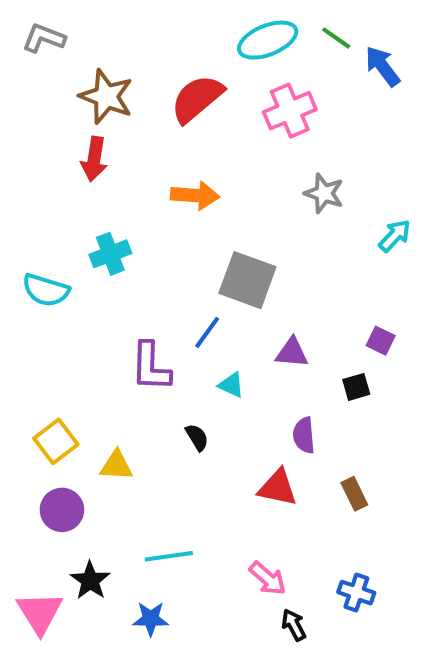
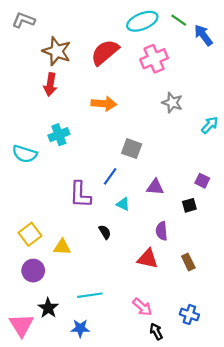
gray square: (247, 280) -> (132, 149), size x0.7

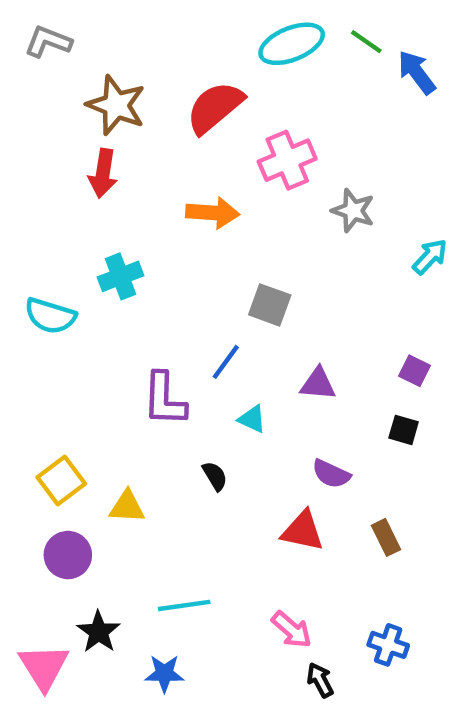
pink cross: (154, 59) -> (287, 160), moved
black square: (189, 205) -> (404, 430), moved, turned 32
purple semicircle: (162, 231) -> (331, 474), turned -60

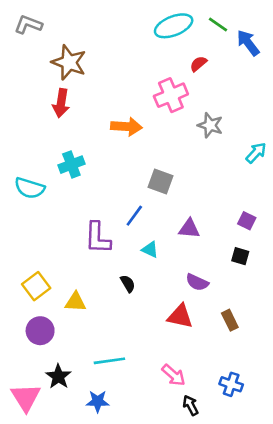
red semicircle: (215, 107) -> (198, 64), moved, size x0.5

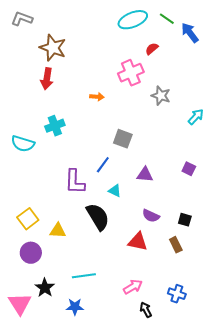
orange arrow: (126, 127) -> (97, 97), size x0.6
black square: (240, 256) -> (185, 220), moved
black semicircle: (128, 284) -> (98, 217), size x2.0
pink arrow: (174, 375) -> (133, 287), turned -72

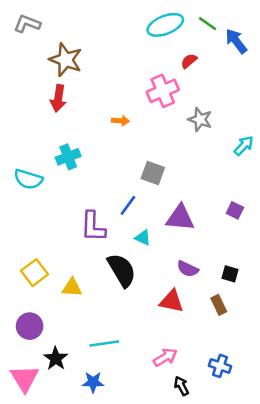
purple triangle: (145, 175) -> (180, 218), size x1.4
purple circle: (31, 253) -> (30, 326), moved

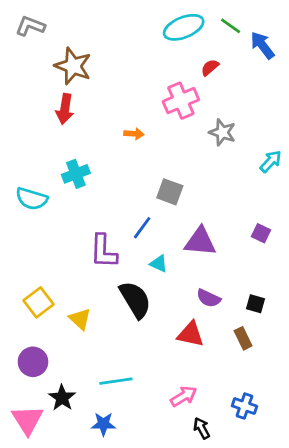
yellow triangle: (72, 288) -> (80, 319), turned 40

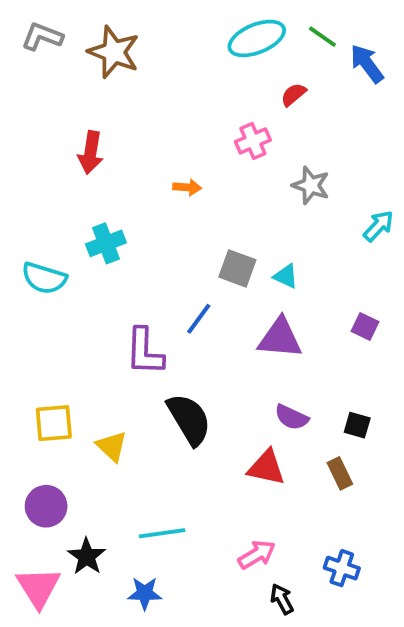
brown star: (73, 66) -> (114, 52), moved
pink cross: (181, 101) -> (253, 141), size x0.7
cyan triangle: (159, 264) -> (286, 276), moved
yellow square: (39, 302) -> (54, 423), turned 32

